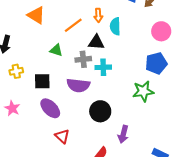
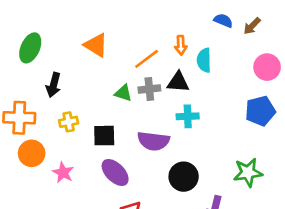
gray cross: (83, 59) -> (149, 89), moved
green star: (143, 91) -> (248, 172), moved

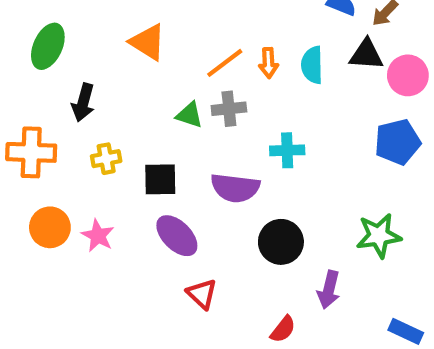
orange arrow: (181, 45) -> (268, 63), moved
black triangle: (178, 82) -> (366, 55), moved
orange circle: (32, 153) -> (50, 227), moved

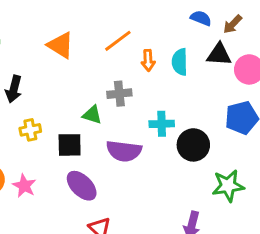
orange line: (225, 63) -> (118, 41), moved
green triangle: (189, 115) -> (92, 115), moved
black circle: (281, 242) -> (193, 145), moved

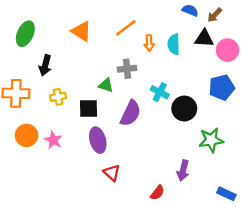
cyan cross: (162, 124) -> (160, 92), turned 30
purple semicircle: (124, 151) -> (131, 113), turned -72
purple ellipse: (82, 186) -> (98, 140), turned 30

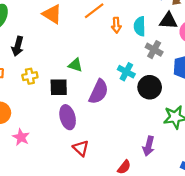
gray cross: (127, 69) -> (154, 50), moved, turned 35
pink star: (53, 140) -> (21, 137), moved

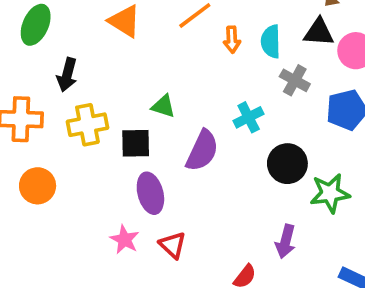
cyan cross: (126, 72) -> (249, 117), turned 35
yellow cross: (30, 76) -> (87, 125), size x1.5
black circle: (150, 87) -> (287, 164), moved
pink star: (21, 137) -> (125, 239), moved

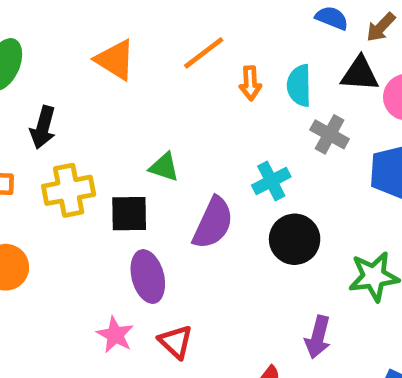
black circle: (287, 164) -> (295, 239), moved

